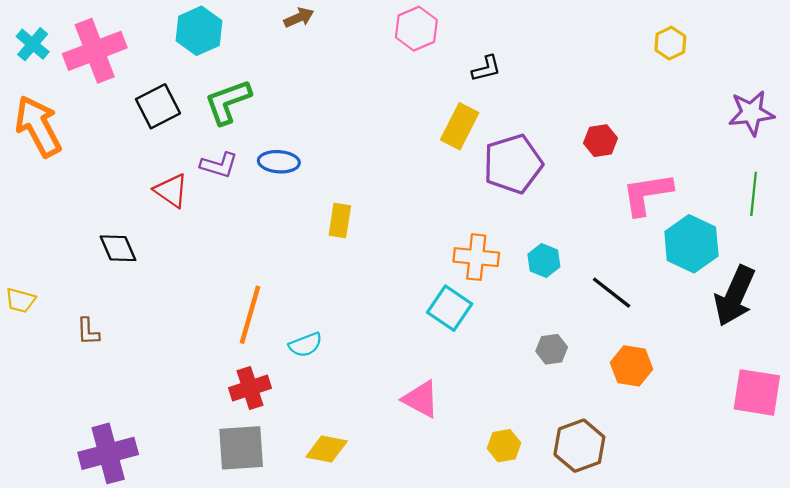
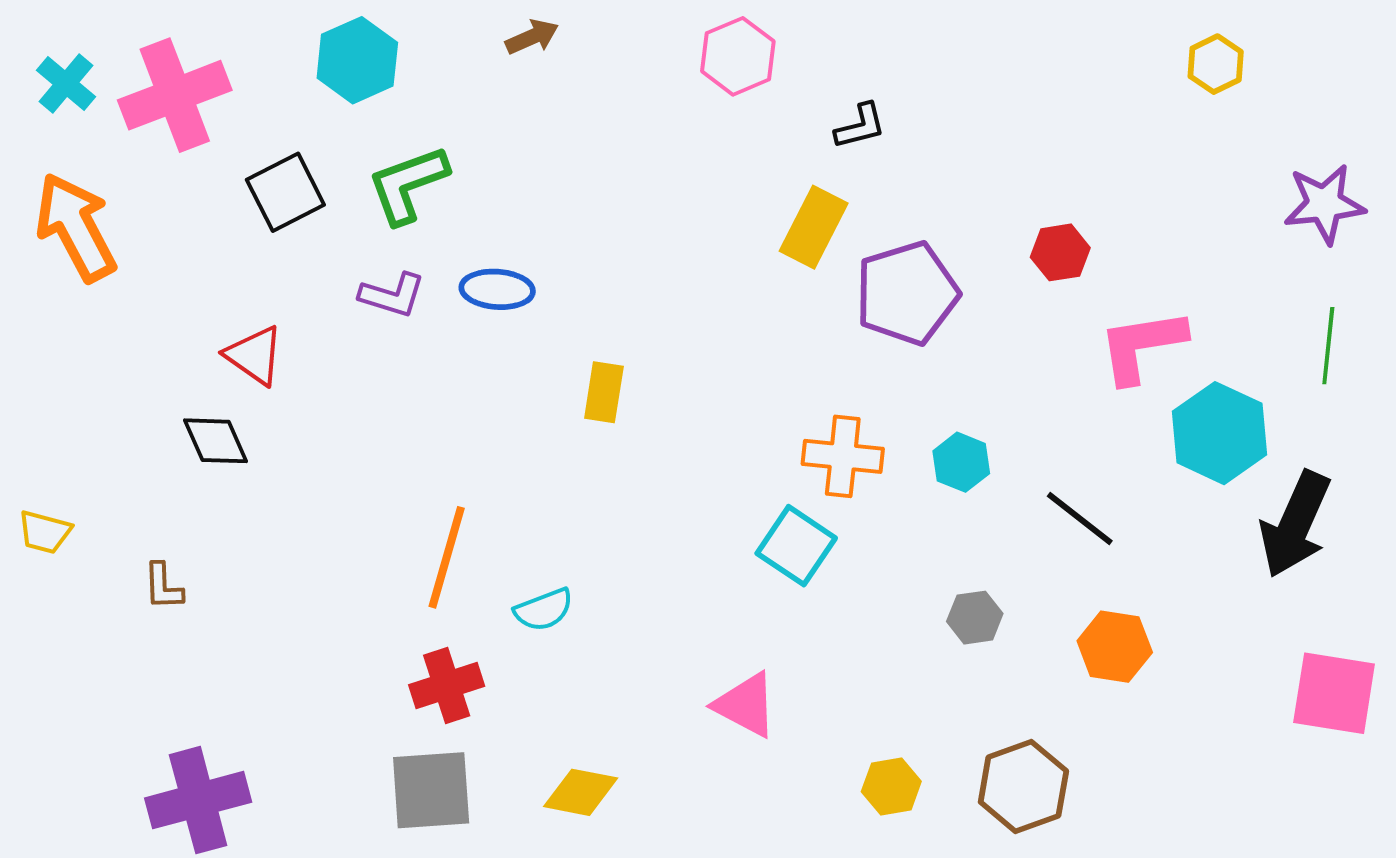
yellow hexagon: (670, 43) -> (1216, 64), moved
red triangle: (171, 191) -> (254, 355), moved

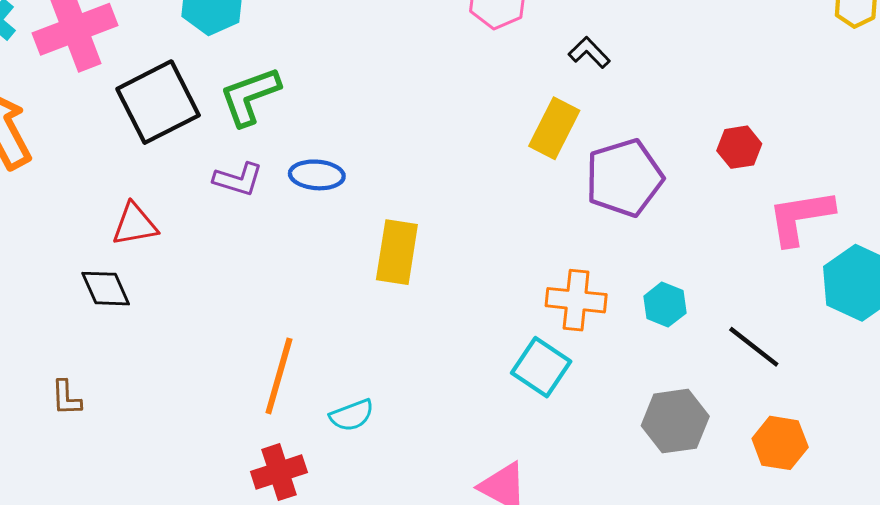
black L-shape: (860, 126) -> (589, 53), turned -120
black square: (285, 192) -> (158, 102), size x1.4
red triangle: (254, 355) -> (135, 224), turned -45
yellow rectangle: (604, 392) -> (397, 252), size x1.4
gray hexagon: (975, 618) -> (675, 421), size x1.6

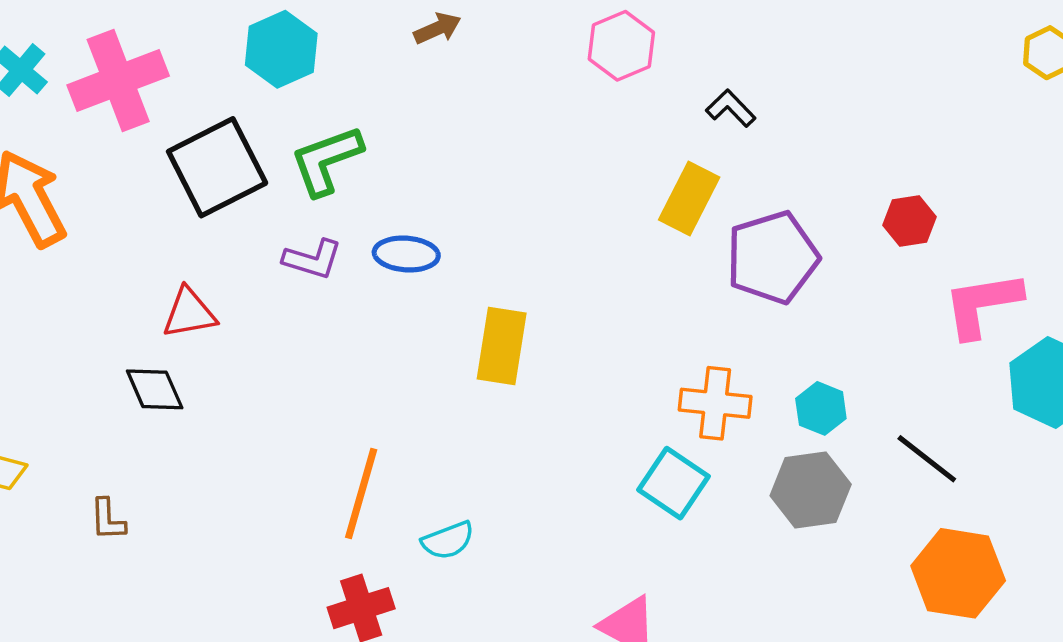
gray hexagon: (675, 421) -> (811, 490), moved
orange hexagon: (780, 443) -> (958, 573), size x1.4

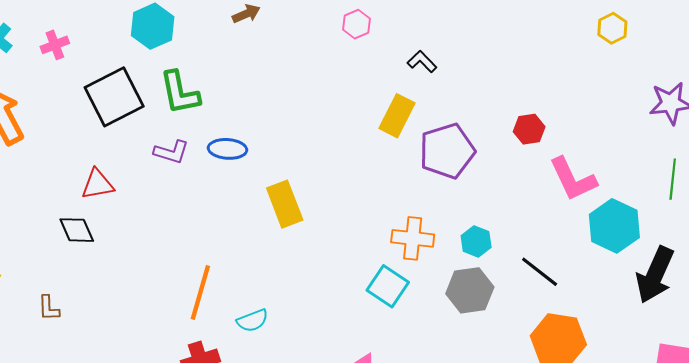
pink hexagon: (621, 46) -> (356, 24), size x0.7
pink cross: (118, 80) -> (55, 45), size x0.5
green L-shape: (326, 160) -> (180, 93), turned -81
pink L-shape: (982, 304) -> (573, 179), turned -106
yellow rectangle: (502, 346) -> (285, 204), turned -30

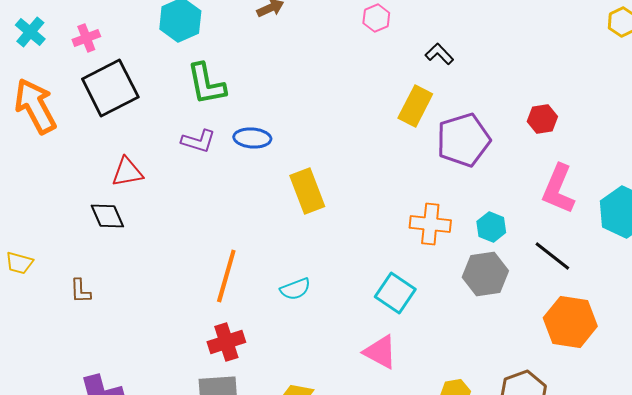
black square: (114, 97) -> (110, 88), moved
pink L-shape: (573, 179) -> (558, 189), moved, turned 48
cyan square: (388, 286) -> (395, 293), moved
cyan semicircle: (252, 321) -> (295, 289), moved

